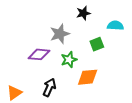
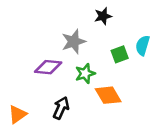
cyan semicircle: (115, 26) -> (143, 45), moved, turned -77
orange diamond: (88, 77) -> (108, 95), turned 65

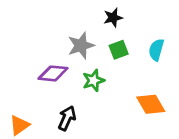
green square: (120, 54) -> (119, 50), moved
orange diamond: (108, 95) -> (151, 104), moved

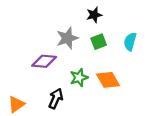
green star: (93, 80) -> (79, 78), moved
orange diamond: (151, 104) -> (108, 80), moved

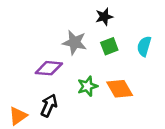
gray star: (67, 38) -> (75, 42), turned 30
black arrow: (56, 98) -> (49, 105), moved

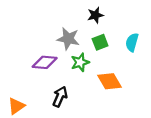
green star: (87, 86) -> (80, 62), moved
black arrow: (49, 105) -> (60, 97), moved

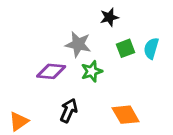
green square: (100, 42) -> (126, 48), moved
orange diamond: (110, 81) -> (126, 115), moved

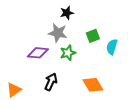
black star: (109, 17) -> (67, 13), moved
cyan semicircle: (151, 48) -> (112, 47), moved

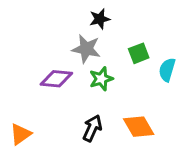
black arrow: (51, 82) -> (92, 128), moved

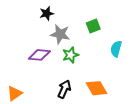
black star: (100, 19) -> (47, 13), moved
green square: (139, 53) -> (93, 26), moved

